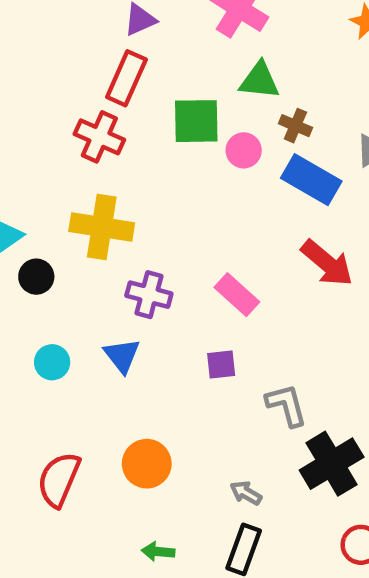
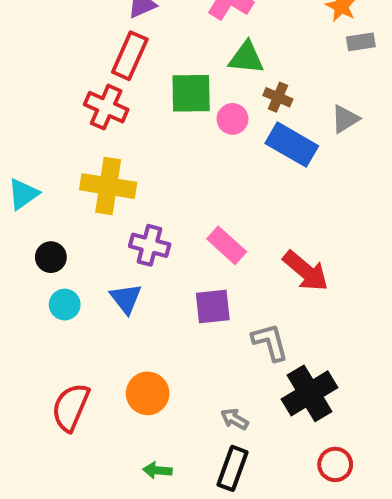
red arrow: (327, 263) -> (306, 271), moved
black circle: (36, 277) -> (51, 257), moved
purple square: (221, 365) -> (213, 306), size x1.4

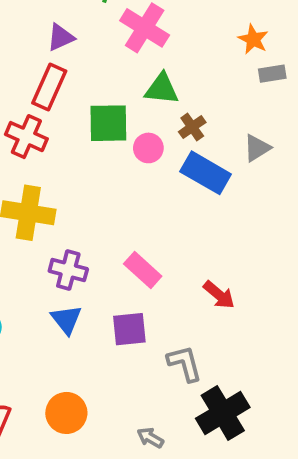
brown cross: (278, 97) -> (192, 127), turned 32
red arrow: (306, 271) -> (219, 295), size x0.7
blue triangle: (126, 299) -> (66, 320), moved

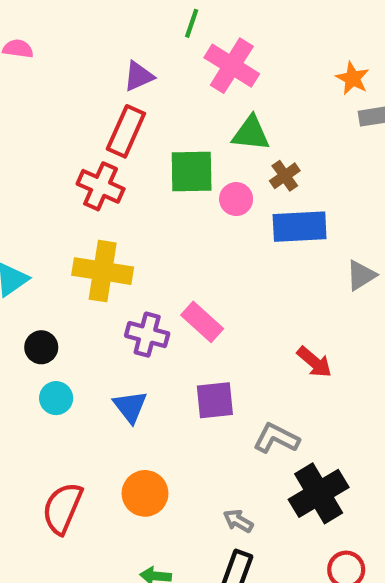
gray triangle: (257, 148) -> (361, 275), moved
blue rectangle: (206, 173) -> (300, 227), turned -33
pink rectangle: (143, 270) -> (202, 322), moved
blue triangle: (66, 320) -> (130, 407), moved
gray L-shape: (185, 363) -> (276, 438), turned -48

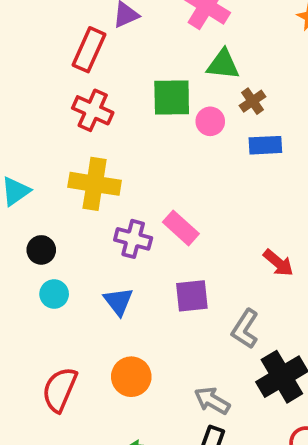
red rectangle: (126, 131) -> (89, 50), moved
blue rectangle: (300, 227) -> (265, 145), size x0.7
gray L-shape: (276, 438) -> (245, 329), turned -84
gray arrow: (238, 521) -> (212, 401), size x1.4

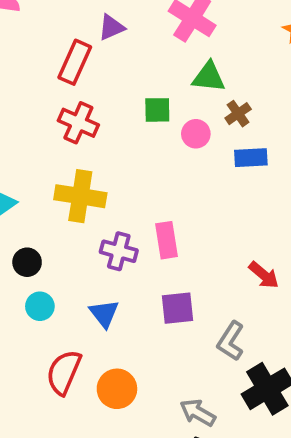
green square: (172, 97) -> (157, 110), size x0.7
pink rectangle: (181, 228) -> (166, 240), turned 39
red semicircle: (60, 390) -> (64, 372), moved

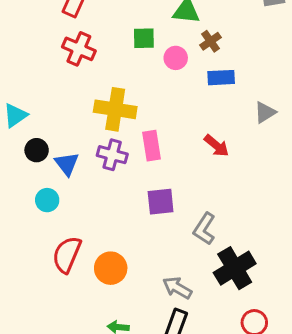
yellow cross: (80, 196) -> (115, 109), moved
black circle: (27, 262) -> (37, 150), moved
red arrow: (264, 275) -> (217, 146), moved
blue triangle: (104, 314) -> (67, 164), moved

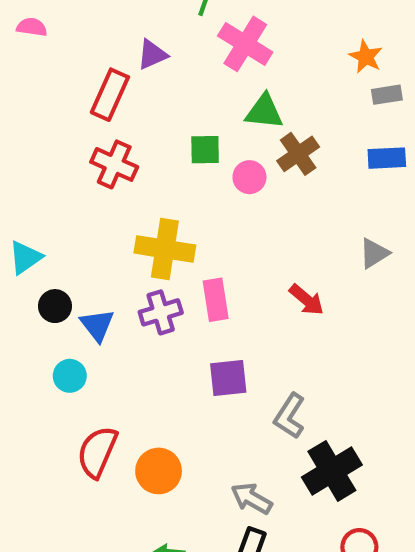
brown cross: (210, 41) -> (298, 154), size x1.4
blue rectangle: (221, 78) -> (387, 158), moved
purple cross: (112, 155) -> (161, 312), turned -32

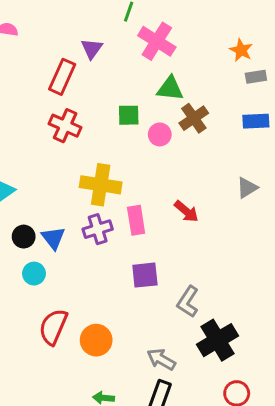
purple triangle: (152, 55) -> (92, 49), turned -30
red arrow: (307, 300) -> (186, 211), moved
black circle: (55, 306) -> (24, 237), moved

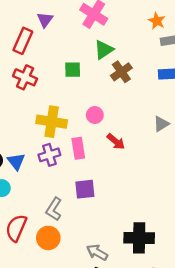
green triangle: (170, 89) -> (104, 50), turned -40
pink circle: (160, 134) -> (95, 115), moved
gray L-shape: (188, 302) -> (54, 209), moved
black cross: (217, 340) -> (139, 238), turned 32

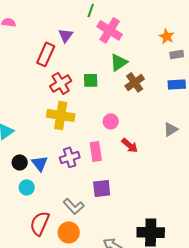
red cross: (25, 77) -> (61, 83), moved, turned 35
yellow cross: (52, 122) -> (61, 115), moved
gray L-shape: (54, 209) -> (74, 206), turned -75

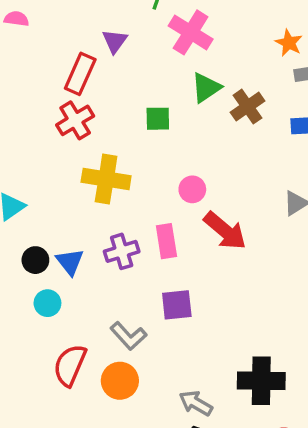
brown cross: (135, 82) -> (247, 107), moved
red cross: (61, 83) -> (75, 120), moved
red arrow: (130, 145) -> (225, 231), size x1.5

